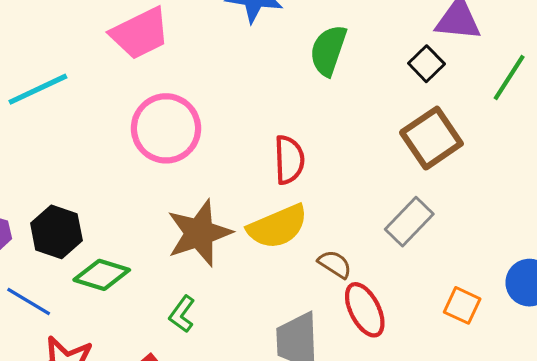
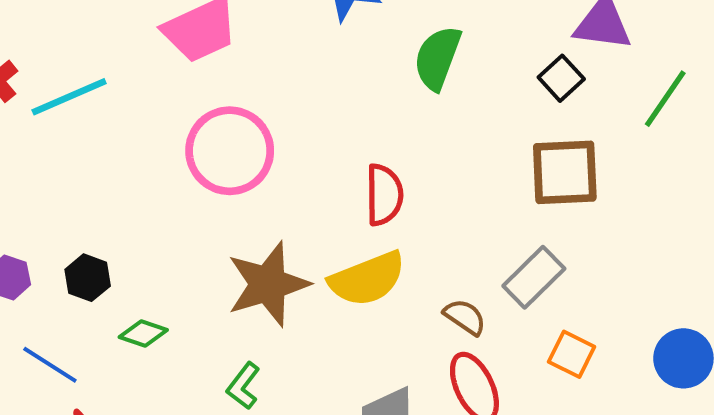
brown square: (431, 138) -> (565, 172), turned 30
black hexagon: (56, 232) -> (88, 278), size x0.7
brown semicircle: (335, 264) -> (465, 317), moved
green diamond: (102, 275) -> (143, 334), size x0.7
orange square: (462, 305) -> (572, 354), moved

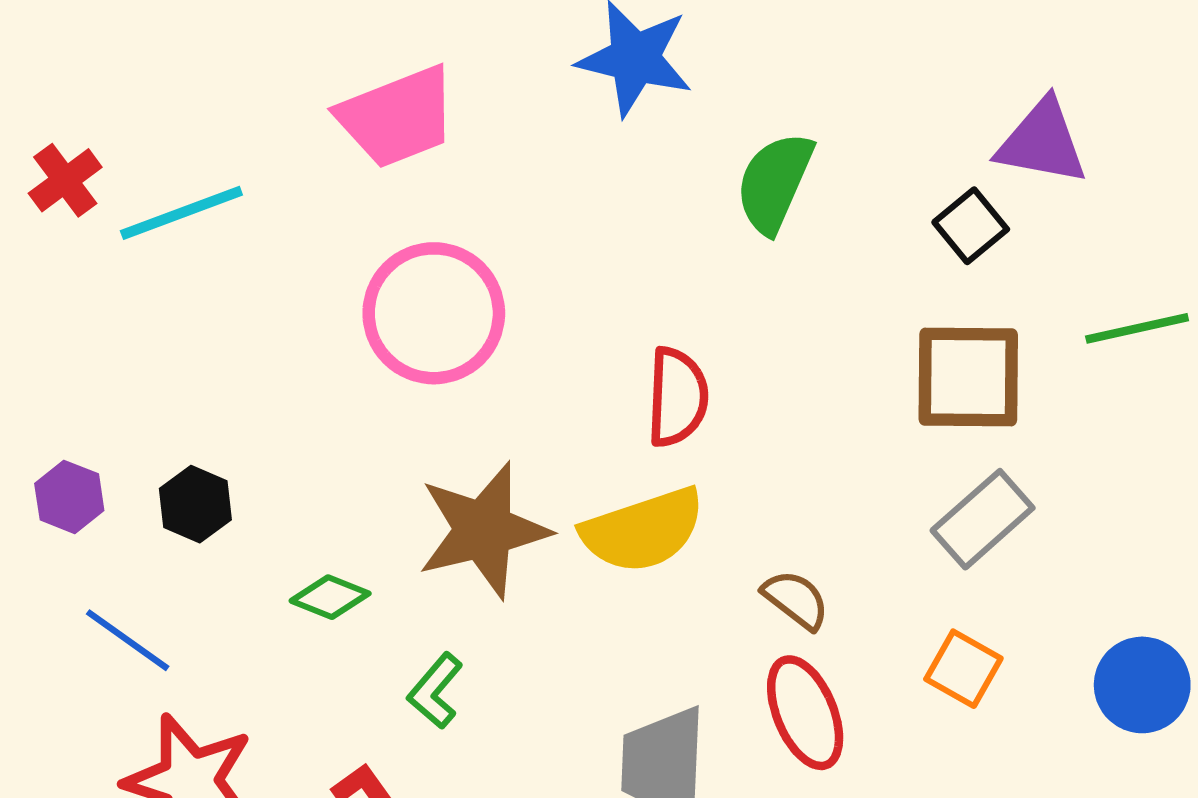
green line: (665, 99) -> (1137, 328), moved, turned 40
gray rectangle: (534, 277) -> (983, 519), moved
green diamond: (143, 334) -> (330, 597), moved

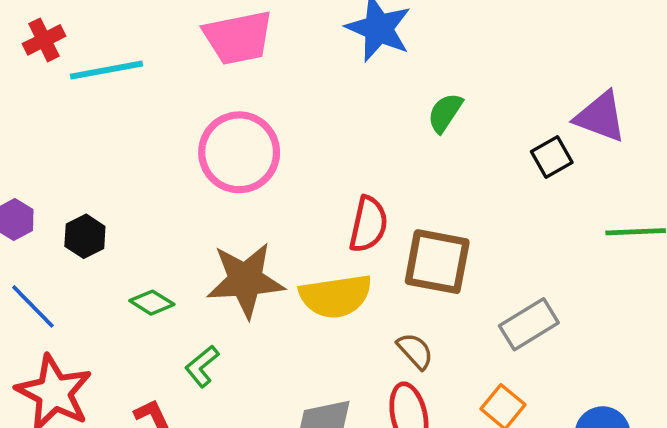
green semicircle: (774, 183) -> (445, 113), size x0.7
brown square: (968, 377) -> (437, 262), moved

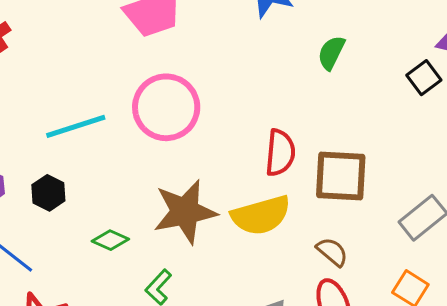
cyan line: (106, 70) -> (76, 126), moved

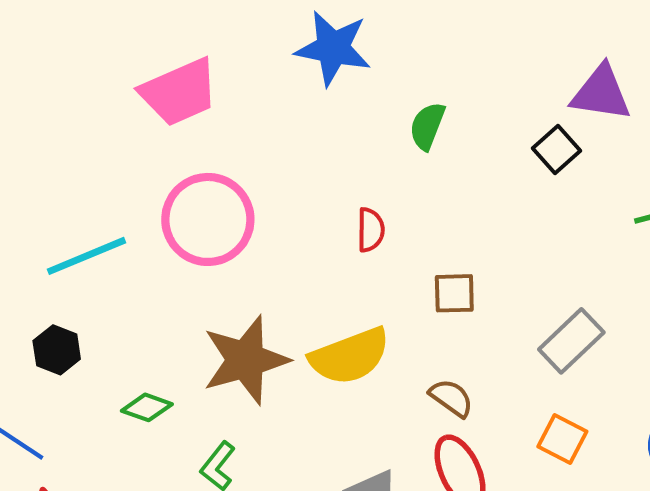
red semicircle: (280, 153) -> (371, 230), moved, size x0.7
brown square: (341, 176) -> (454, 293), size x0.6

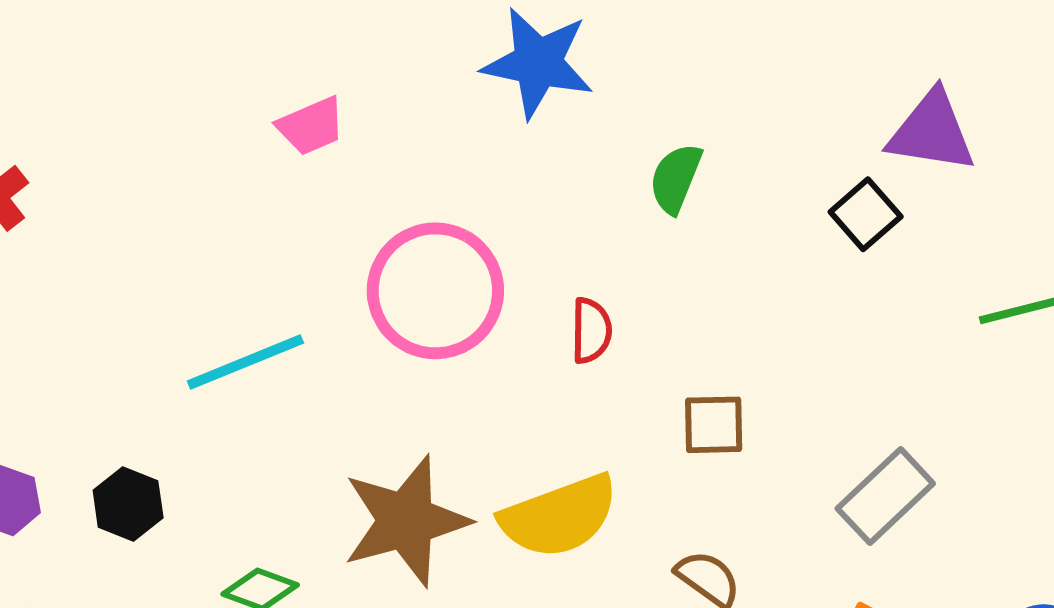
pink trapezoid: (179, 92) -> (311, 126), size x0.6
pink circle: (208, 219) -> (435, 291), moved
cyan line: (87, 256) -> (245, 362), moved

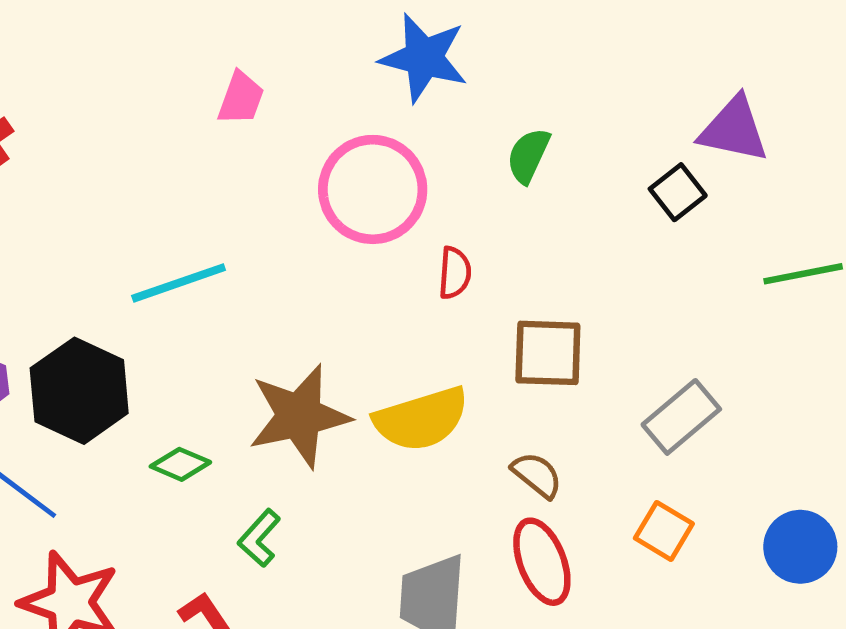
pink trapezoid: (311, 126) -> (241, 98), turned -50
pink circle: (435, 291) -> (373, 189), moved
brown square: (714, 425) -> (548, 353), size x1.4
black hexagon: (128, 504) -> (79, 391), size x1.8

